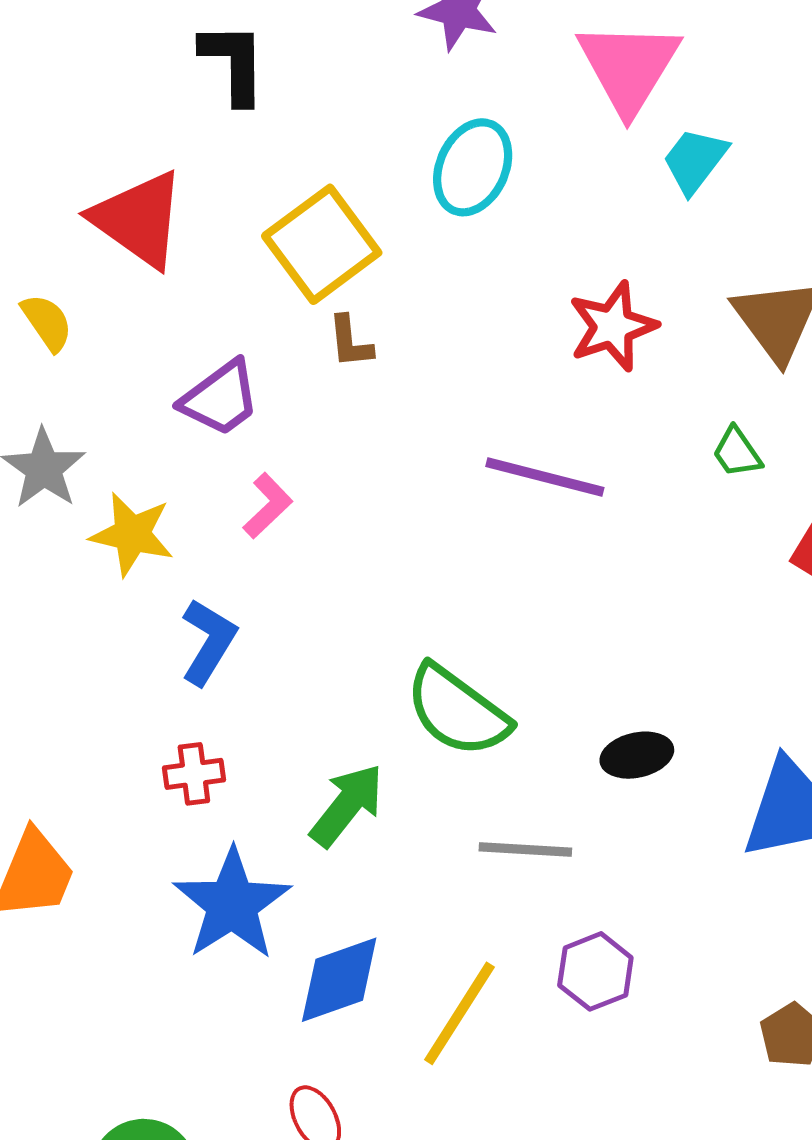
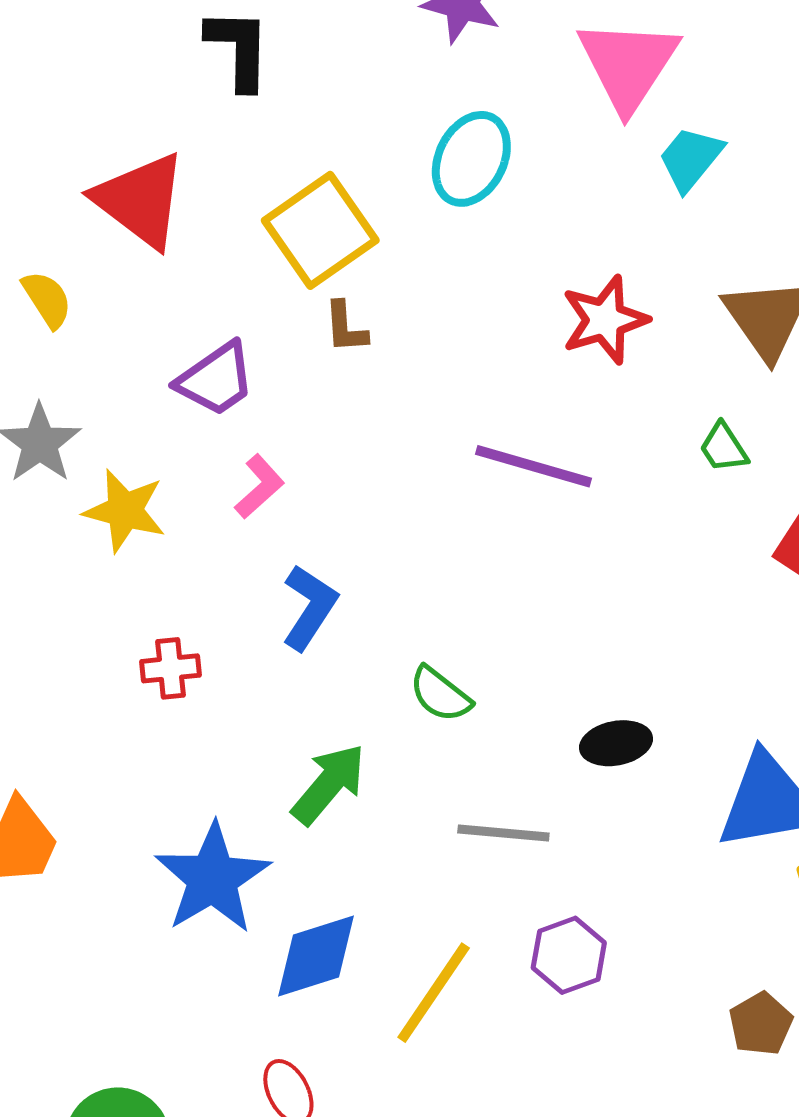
blue L-shape: (208, 642) -> (309, 607), moved
green semicircle: (457, 711) -> (440, 694), size x0.6
red cross: (194, 774) -> (171, 668), moved

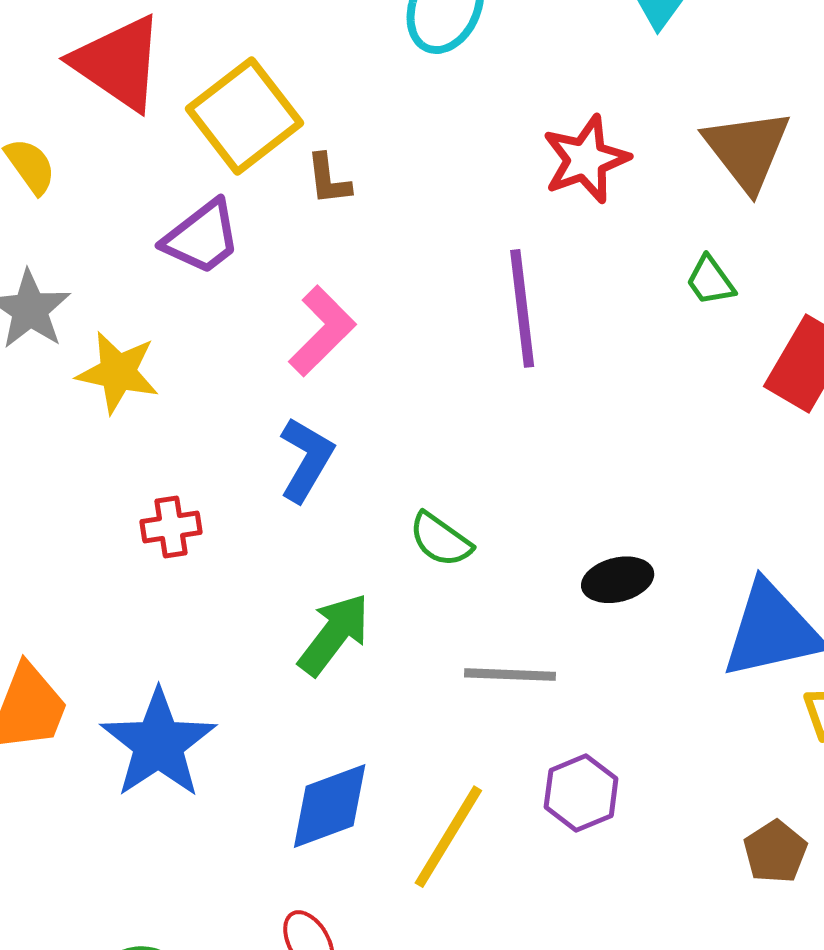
yellow square: (320, 230) -> (244, 116), moved
purple line: (534, 466) -> (522, 308), turned 70
pink L-shape: (259, 487) -> (322, 331), moved, size x1.4
blue star: (213, 878) -> (158, 744), moved

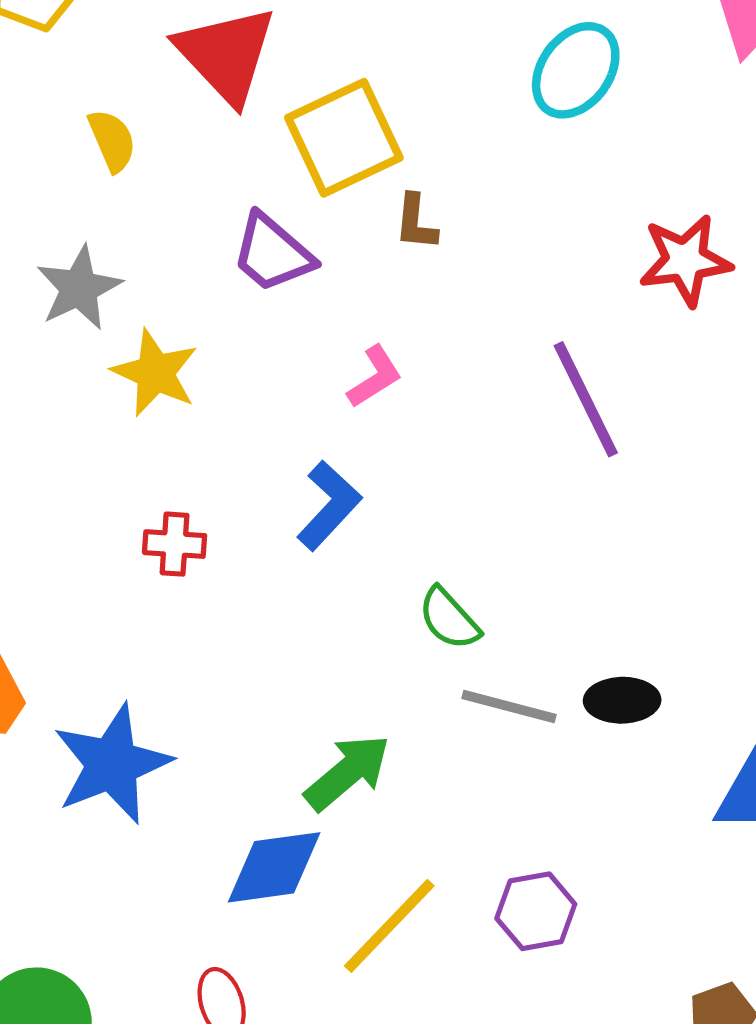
purple trapezoid: (202, 237) -> (272, 253), turned 66
purple line: (522, 308) -> (586, 399), turned -32
pink L-shape: (322, 331) -> (375, 377), size x0.7
green arrow: (334, 634) -> (347, 772), moved
gray line: (510, 675) -> (509, 707), moved

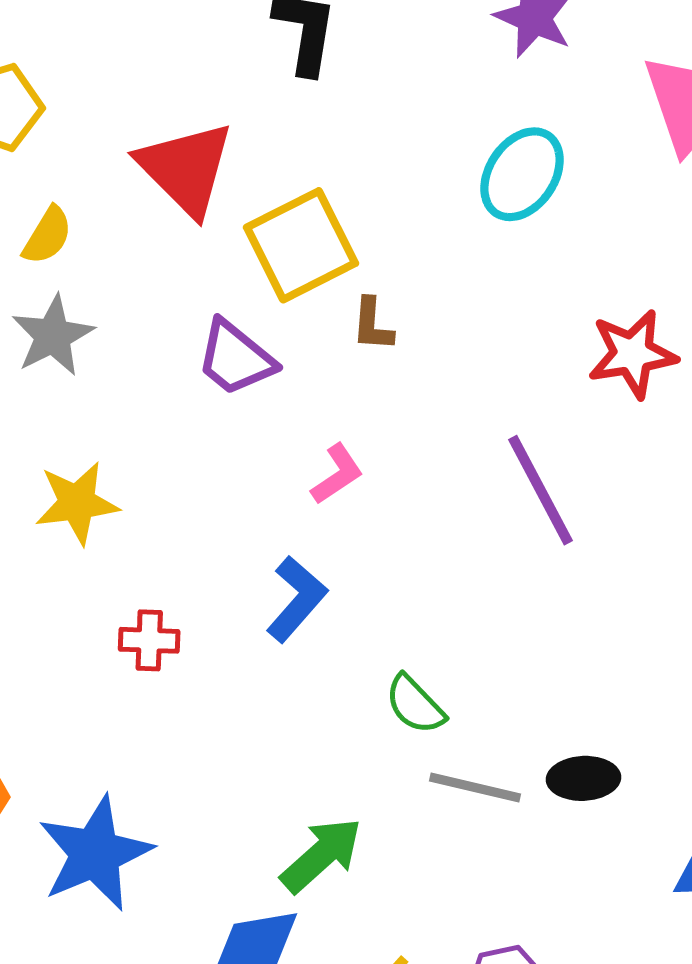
yellow semicircle: (112, 140) -> (47, 236), moved, turned 56
gray star: (79, 288) -> (53, 336), moved
yellow star: (155, 373) -> (77, 503), moved, turned -30

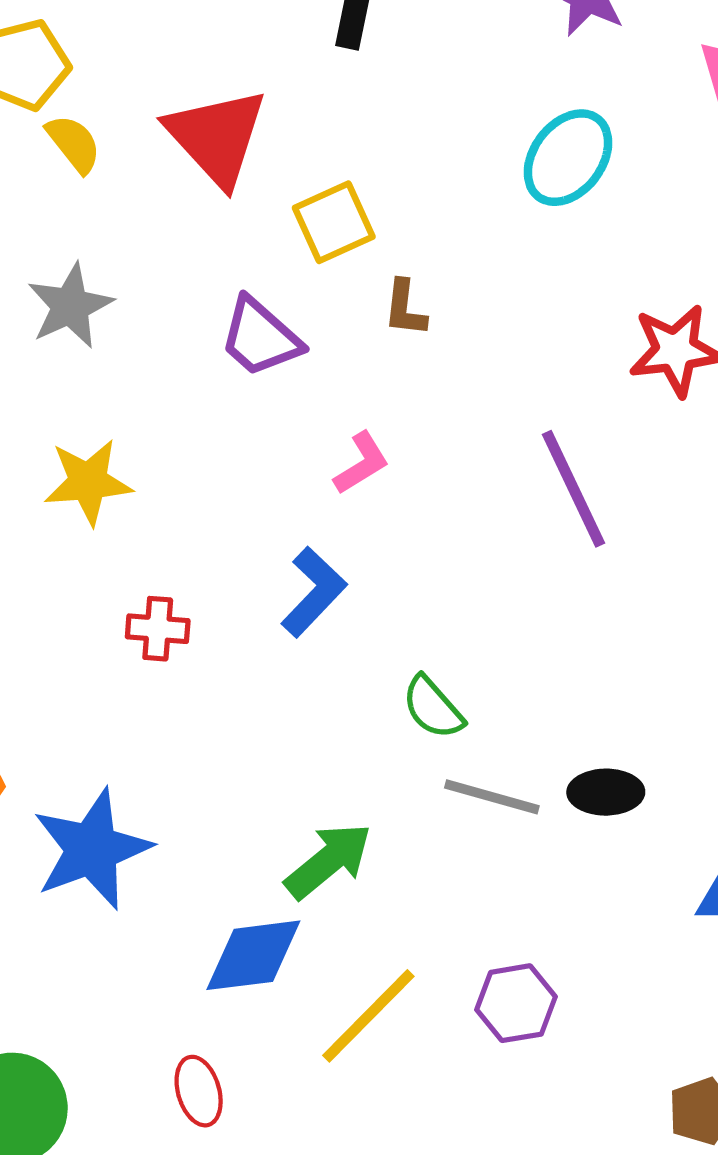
yellow semicircle: (47, 236) -> (74, 144), moved, turned -72
yellow square: (301, 245) -> (334, 222), size x0.7

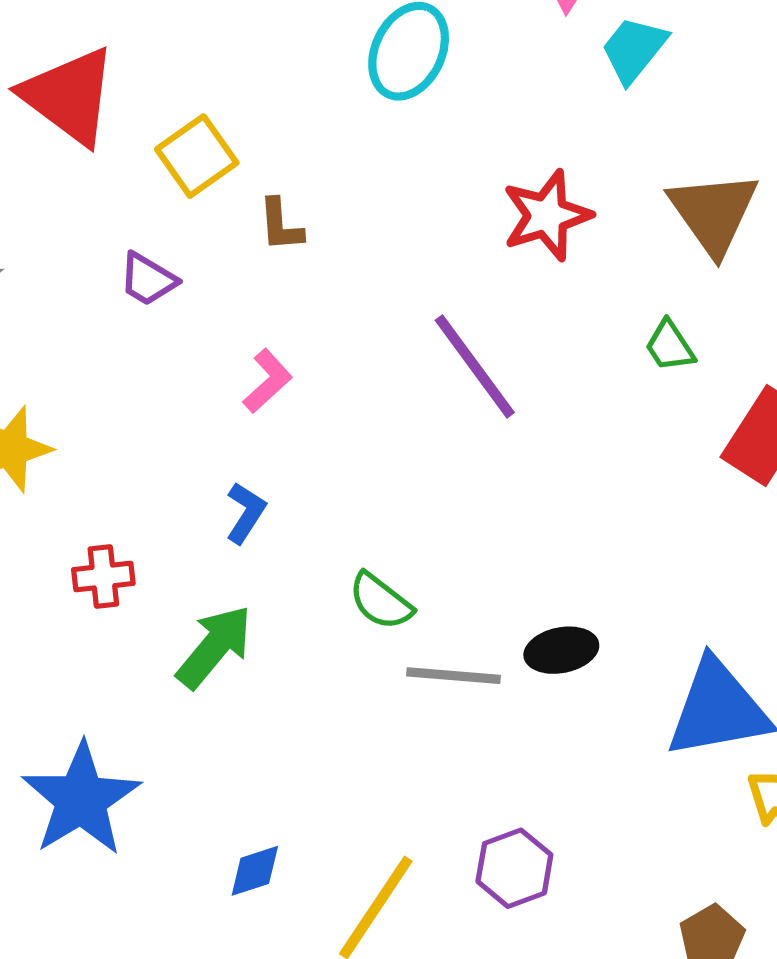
purple trapezoid: (260, 337) -> (148, 279), size x0.7
blue L-shape: (314, 592) -> (246, 513), size x0.7
green arrow: (328, 861) -> (214, 647), moved
blue diamond: (253, 955) -> (255, 871), size x0.6

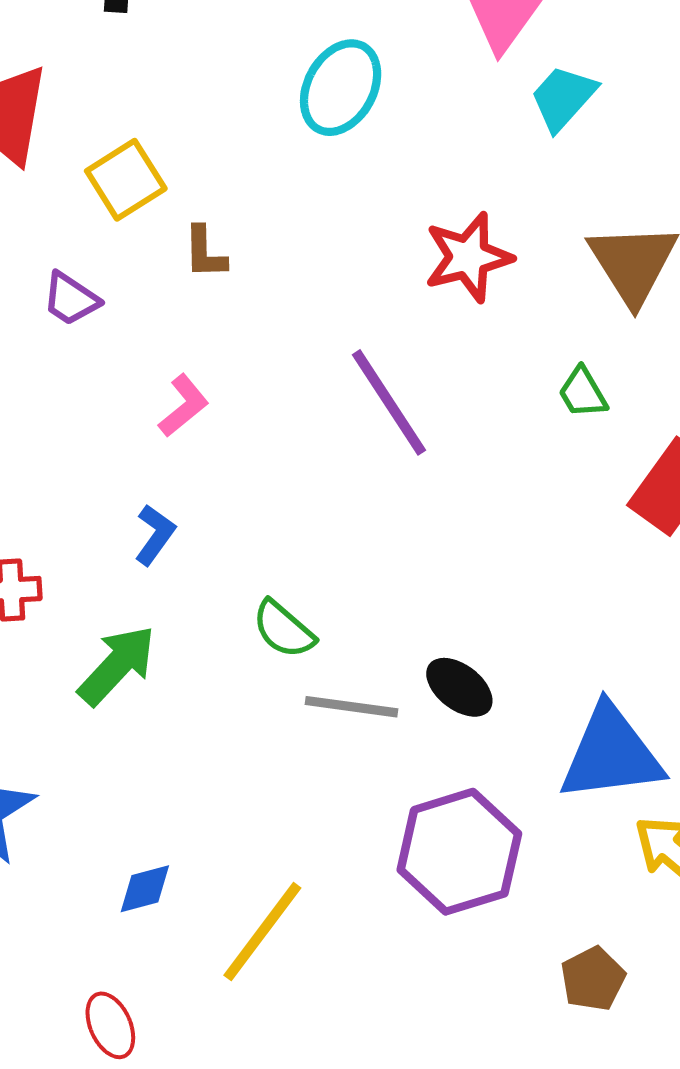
black ellipse: (561, 650) -> (459, 687), turned 46
purple hexagon: (514, 868) -> (459, 852), moved, size x1.6

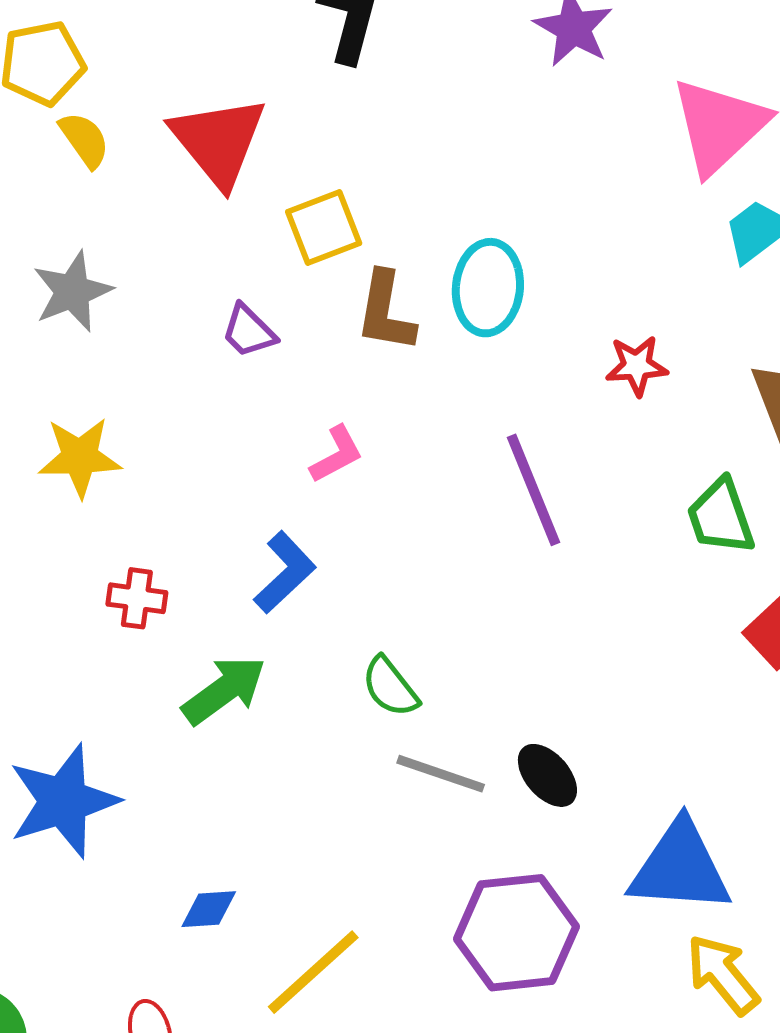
cyan ellipse: (341, 88) -> (488, 288), moved, turned -34
brown L-shape: (205, 252) -> (386, 312), size x1.5
red star: (468, 257) -> (637, 366), size x0.7
green trapezoid: (583, 393) -> (721, 517), size x1.5
blue L-shape: (155, 535) -> (285, 572), size x1.4

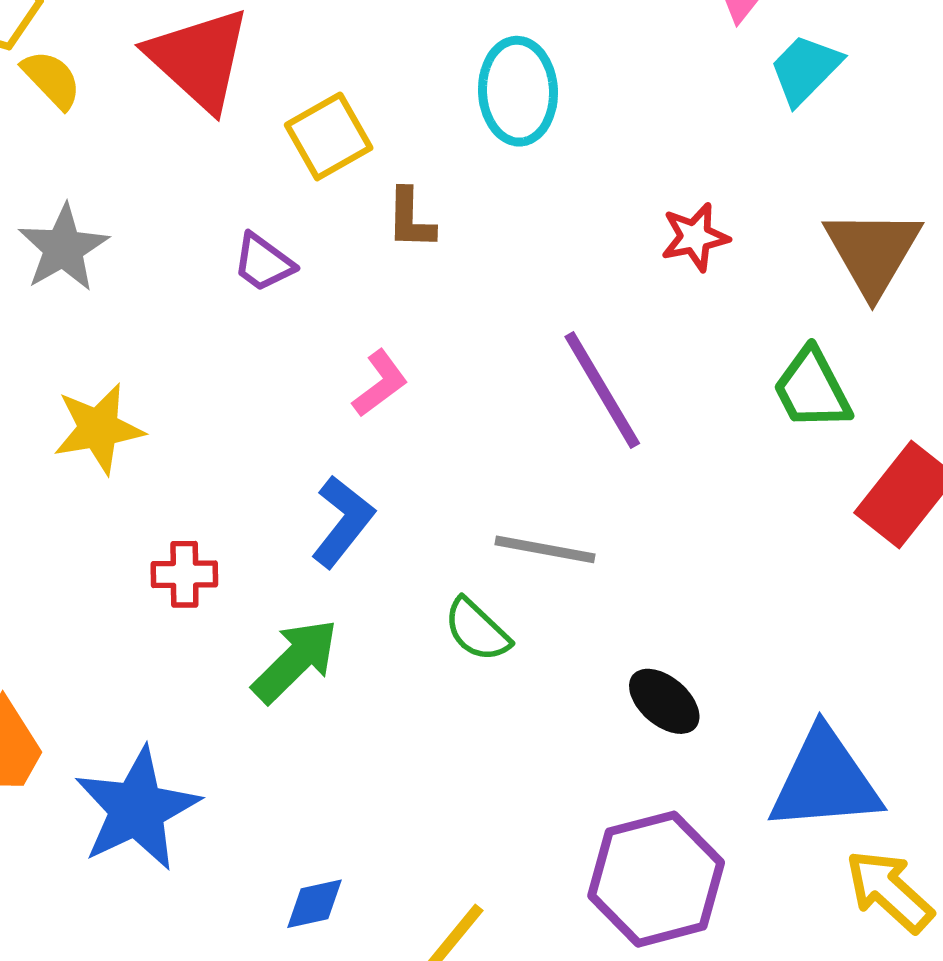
cyan ellipse: (488, 288) -> (518, 91), moved
brown L-shape: (386, 312) -> (411, 219), size x0.7
gray line: (441, 774) -> (545, 549), moved

